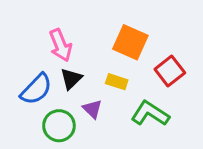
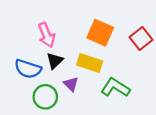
red square: (170, 71) -> (141, 39), moved
yellow rectangle: (117, 82) -> (90, 63), size x1.5
blue semicircle: (36, 89) -> (28, 69), turned 64

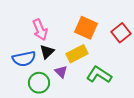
yellow rectangle: (90, 63) -> (77, 54), turned -45
blue semicircle: (28, 69) -> (24, 59), turned -30

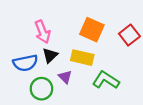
yellow rectangle: (77, 54) -> (82, 58), turned 40

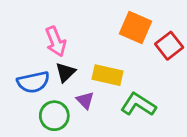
orange square: (92, 30) -> (136, 28), moved

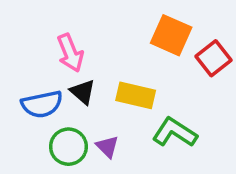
black triangle: (65, 72) -> (83, 92), turned -35
purple triangle: (85, 100) -> (107, 147), moved

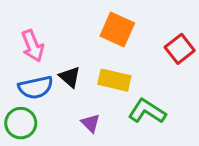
orange square: (171, 35) -> (117, 30), moved
pink arrow: (70, 53) -> (33, 46), moved
green circle: (68, 147) -> (21, 123), moved

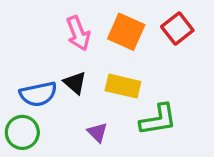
pink arrow: (33, 46) -> (78, 33), moved
red square: (180, 49) -> (177, 29), moved
green L-shape: (147, 111) -> (158, 120), turned 138

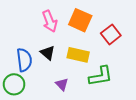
red square: (177, 29) -> (111, 34), moved
blue semicircle: (38, 94) -> (24, 60), turned -85

